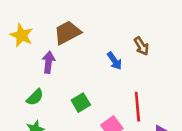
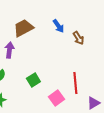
blue arrow: (114, 61) -> (58, 26), moved

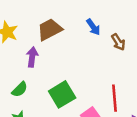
green square: (33, 80) -> (62, 94), size x1.5

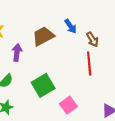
brown trapezoid: (50, 30) -> (43, 36), moved
red line: (114, 98) -> (89, 64), moved

